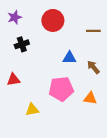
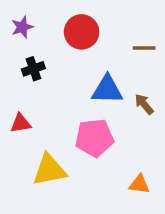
blue triangle: (69, 58) -> (107, 90), size x1.5
orange triangle: (90, 98) -> (139, 184), moved
yellow triangle: (32, 110) -> (49, 170), size x1.6

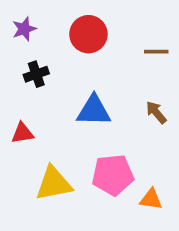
blue triangle: (107, 90) -> (94, 111), moved
pink pentagon: (94, 138) -> (113, 175), moved

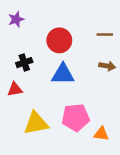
red circle: (88, 34) -> (59, 40), moved
black cross: (36, 74) -> (24, 63), moved
brown arrow: (156, 112) -> (107, 66), moved, turned 140

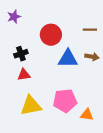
blue triangle: (63, 74) -> (68, 59), moved
red triangle: (15, 89) -> (24, 75), moved

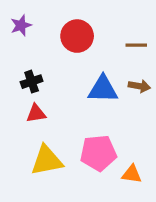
red circle: (51, 35) -> (77, 36), moved

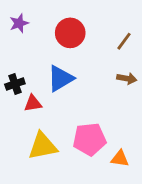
brown line: (136, 45) -> (124, 41), turned -54
black cross: (32, 82) -> (15, 84), moved
blue triangle: (103, 89) -> (61, 78), moved, turned -32

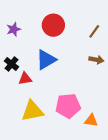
purple star: (19, 23) -> (14, 29), moved
black cross: (15, 84) -> (11, 64), turned -32

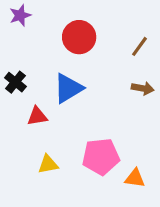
purple star: (14, 29) -> (20, 15), moved
black cross: (11, 64) -> (15, 82), moved
yellow triangle: (32, 111) -> (48, 164), size x0.6

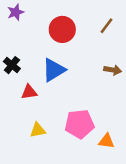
brown line: (140, 46) -> (106, 26), moved

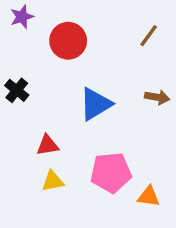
red circle: (62, 29) -> (68, 41), moved
blue triangle: (54, 70) -> (96, 104), moved
red triangle: (29, 92) -> (48, 145), moved

